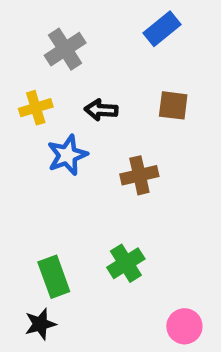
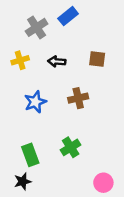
blue rectangle: (162, 29) -> (68, 16), moved
blue star: (67, 155) -> (35, 102), moved

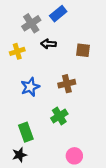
black arrow: (57, 62) -> (48, 44), moved
green cross: (71, 147) -> (59, 116), moved
pink circle: (103, 183) -> (74, 156), moved

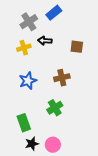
yellow cross: (17, 51) -> (24, 48), moved
black star: (19, 155) -> (32, 144), moved
pink circle: (74, 156) -> (53, 145), moved

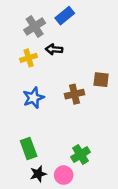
brown square: (77, 47) -> (101, 80), moved
green cross: (55, 108) -> (81, 155), moved

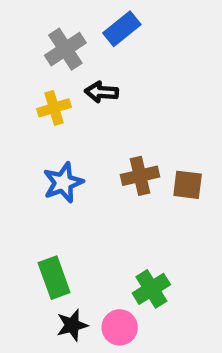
brown square: (101, 80) -> (188, 185), moved

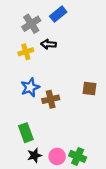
brown cross: (140, 176) -> (51, 99), moved
green cross: (151, 289) -> (78, 156), moved, turned -35

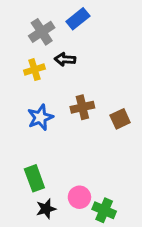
brown square: (89, 88) -> (120, 119), turned -32
brown cross: (51, 99) -> (82, 107), moved
pink circle: (57, 156) -> (79, 197), moved

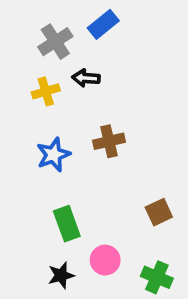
brown square: (120, 119) -> (159, 212), moved
green rectangle: (34, 178) -> (67, 224), moved
green cross: (104, 210) -> (157, 277), moved

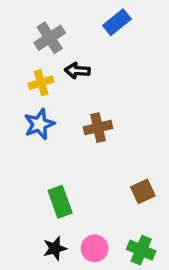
blue rectangle: (103, 24) -> (117, 22), moved
blue star: (53, 155) -> (39, 124), moved
pink circle: (105, 260) -> (95, 248), moved

